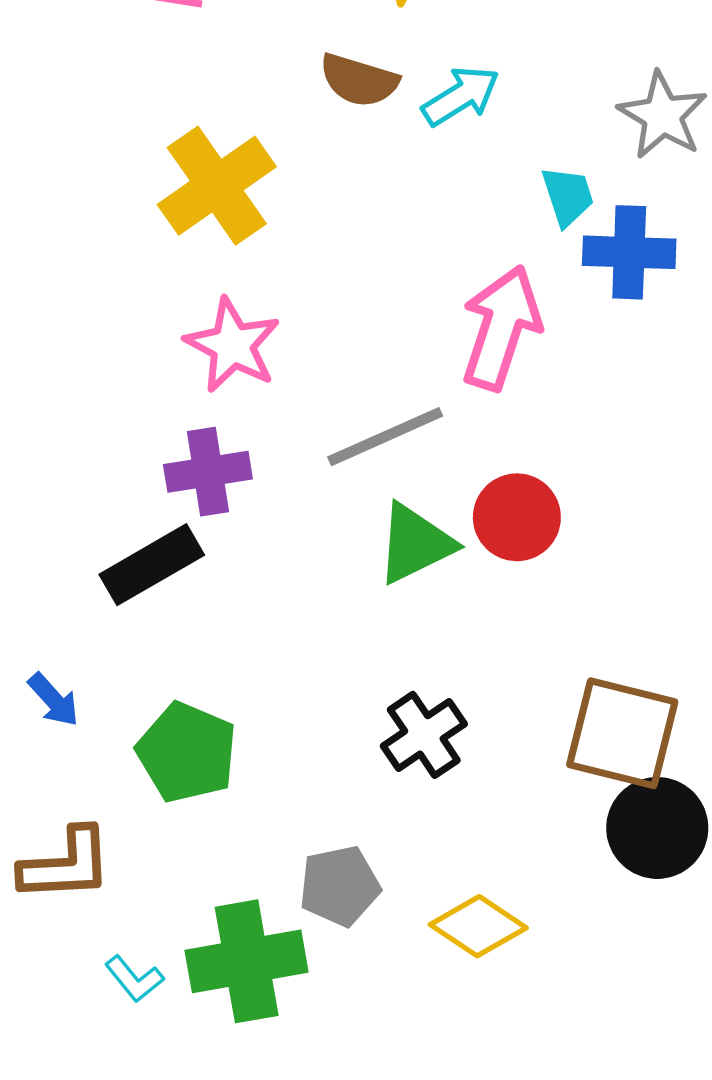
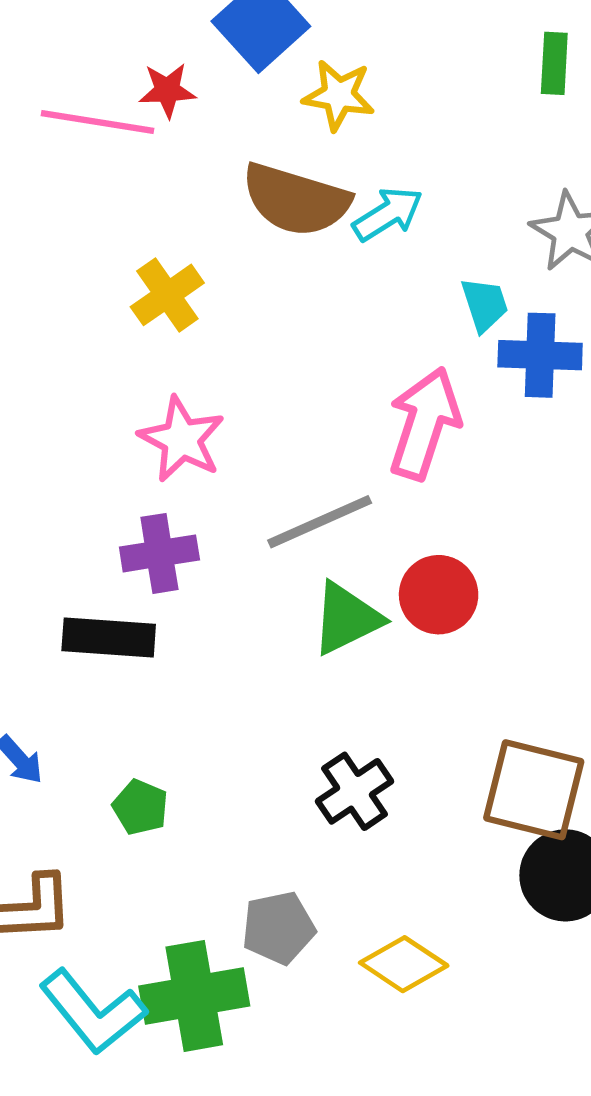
brown semicircle: (359, 80) -> (296, 200), size x1.5
yellow cross: (217, 186) -> (167, 295), size x0.7
black rectangle: (152, 565) -> (109, 637), turned 34
green pentagon: (187, 752) -> (140, 807), size x0.6
cyan L-shape: (134, 979) -> (93, 1012), size x2.0

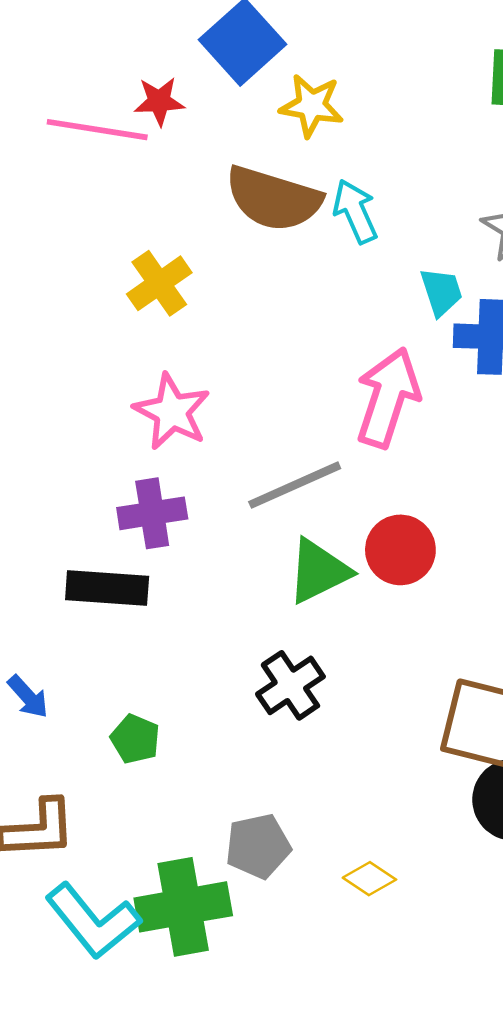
cyan arrow: (388, 214) -> (355, 211), turned -82
black cross: (354, 791) -> (290, 685), moved
yellow diamond: (404, 964) -> (369, 879), size x0.7

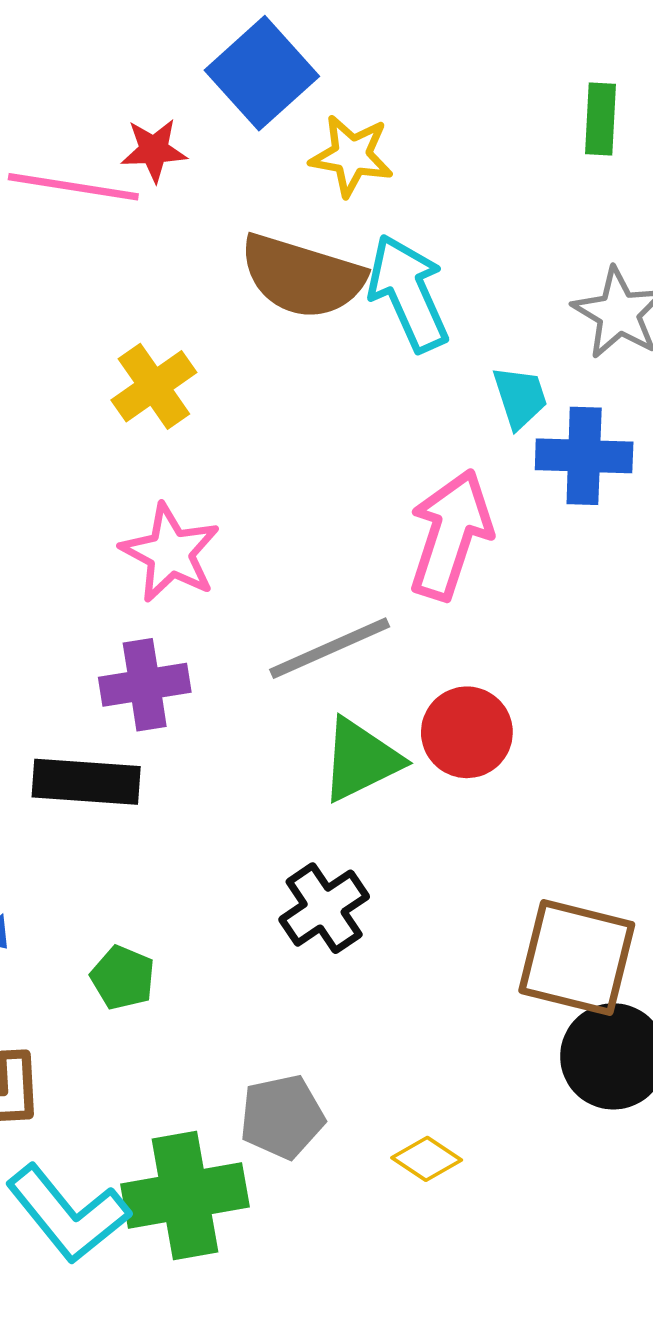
cyan arrow: (355, 211) -> (408, 293), size x1.4

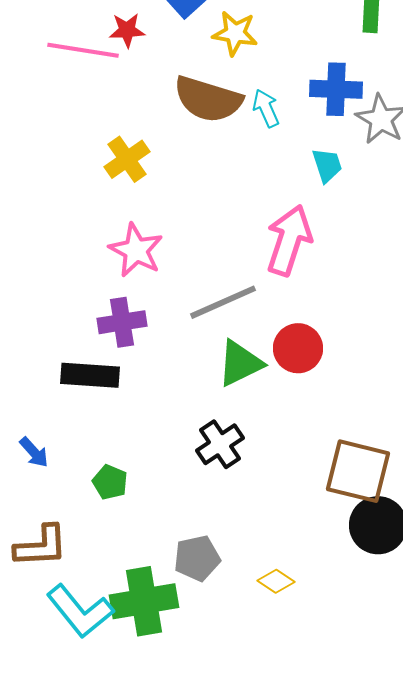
cyan arrow: (408, 293) -> (266, 108), size x0.6
blue cross: (584, 456) -> (336, 89), moved

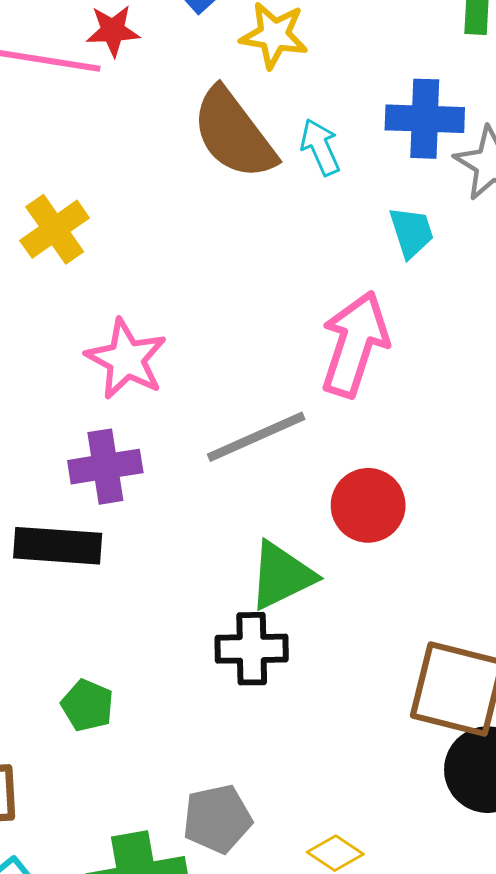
brown semicircle: (208, 99) -> (234, 134), turned 36
yellow cross: (127, 159) -> (55, 229), moved
green triangle: (240, 363) -> (281, 576), moved
black cross: (220, 444) -> (252, 649), turned 33

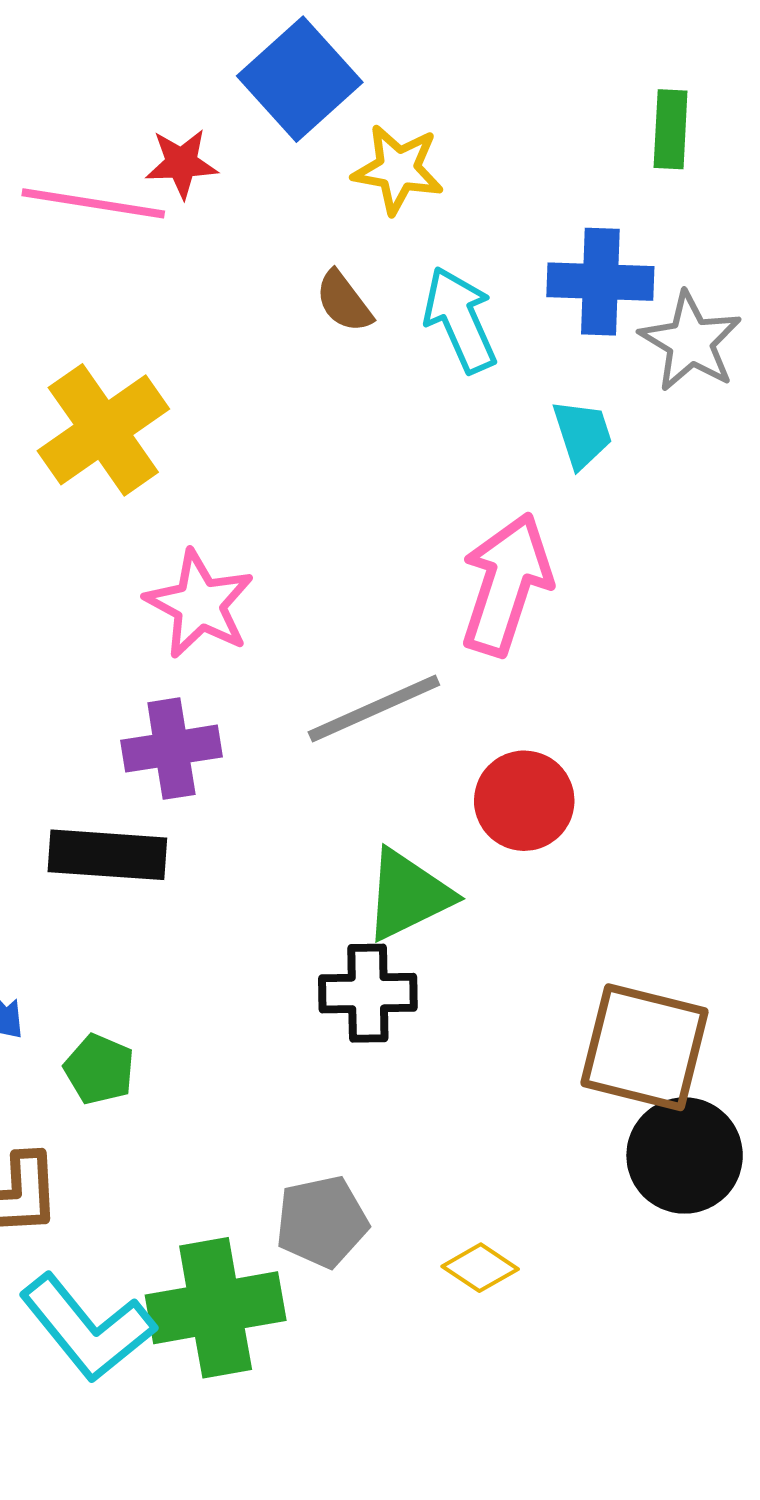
brown semicircle: (234, 134) -> (344, 302), size x0.5
cyan arrow: (320, 147) -> (460, 320), size x1.4
yellow cross: (55, 229) -> (103, 430), size x1.4
green pentagon: (87, 705) -> (99, 1069), moved

